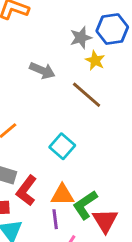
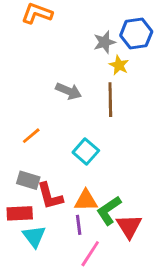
gray arrow: (42, 70) -> (69, 91), moved
brown line: (87, 95) -> (110, 100), turned 48
red L-shape: (27, 191) -> (50, 196), turned -52

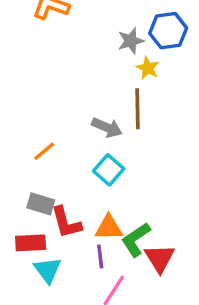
gray arrow: (69, 91) -> (107, 127), moved

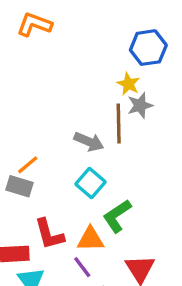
gray star: (131, 41) -> (140, 105), moved
gray rectangle: (41, 204) -> (19, 186), moved
green L-shape: (136, 240) -> (117, 216), moved
purple line: (100, 256) -> (82, 267), turned -30

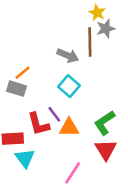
green L-shape: (117, 216) -> (104, 123), moved
purple line: (82, 267) -> (54, 114), moved

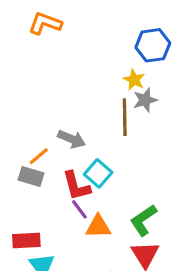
gray arrow: (68, 55) -> (72, 139), moved
red L-shape: (38, 124) -> (76, 186), moved

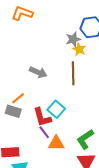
gray star: (145, 100) -> (73, 39), moved
gray arrow: (72, 139) -> (38, 72), moved

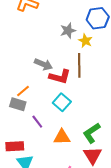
gray star: (73, 39) -> (68, 31), moved
red L-shape: (42, 117) -> (60, 77), moved, turned -60
purple line: (44, 132) -> (37, 122), moved

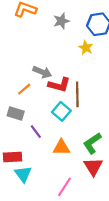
gray star: (68, 31) -> (61, 21), moved
brown line: (79, 65) -> (77, 94), moved
orange line: (23, 91) -> (24, 89), moved

